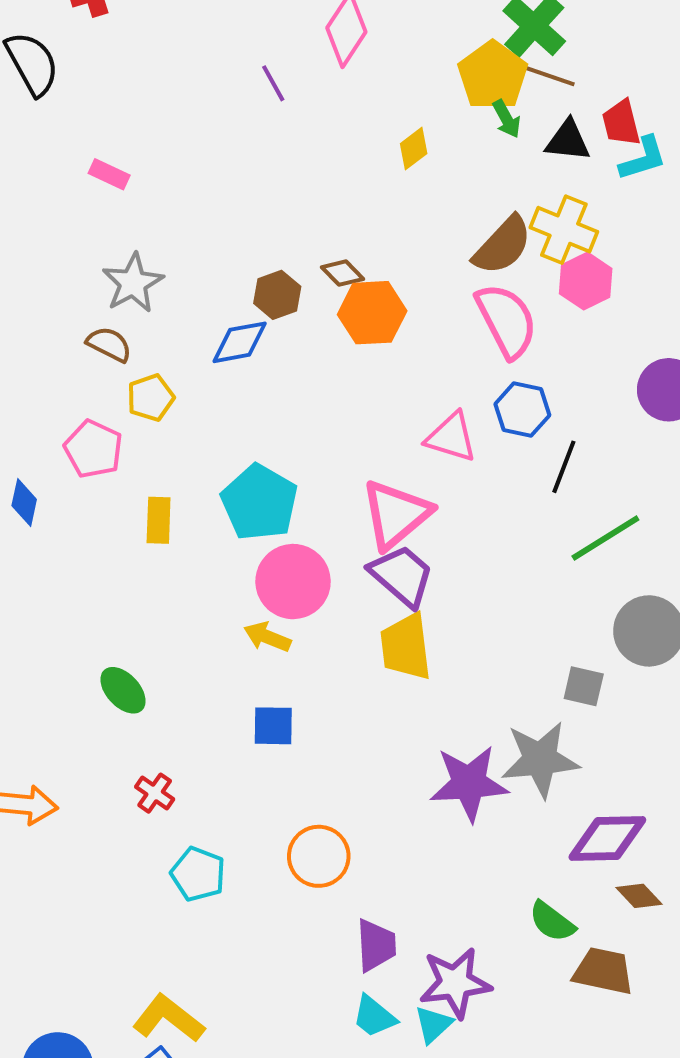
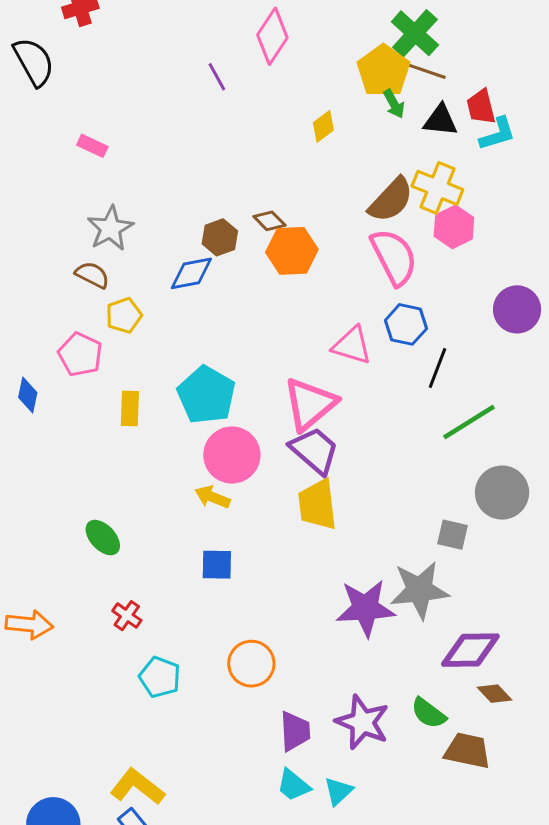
purple star: (455, 983) -> (362, 722), moved, turned 30

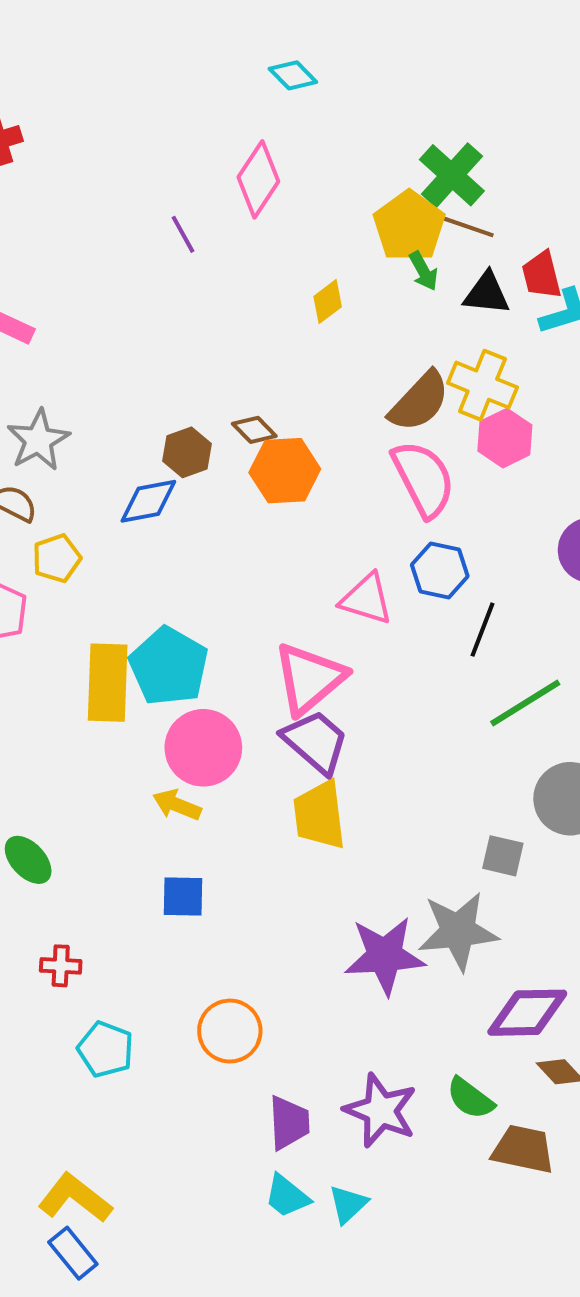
yellow rectangle: (130, 408) -> (108, 683), moved, size x1.6
red cross: (127, 616) -> (61, 966), turned -32

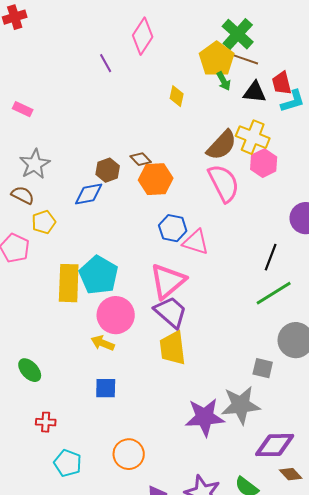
yellow diamond: (328, 302) -> (177, 96), turned -40
blue hexagon: (440, 571) -> (173, 228), moved
black line: (482, 630) -> (271, 257), moved

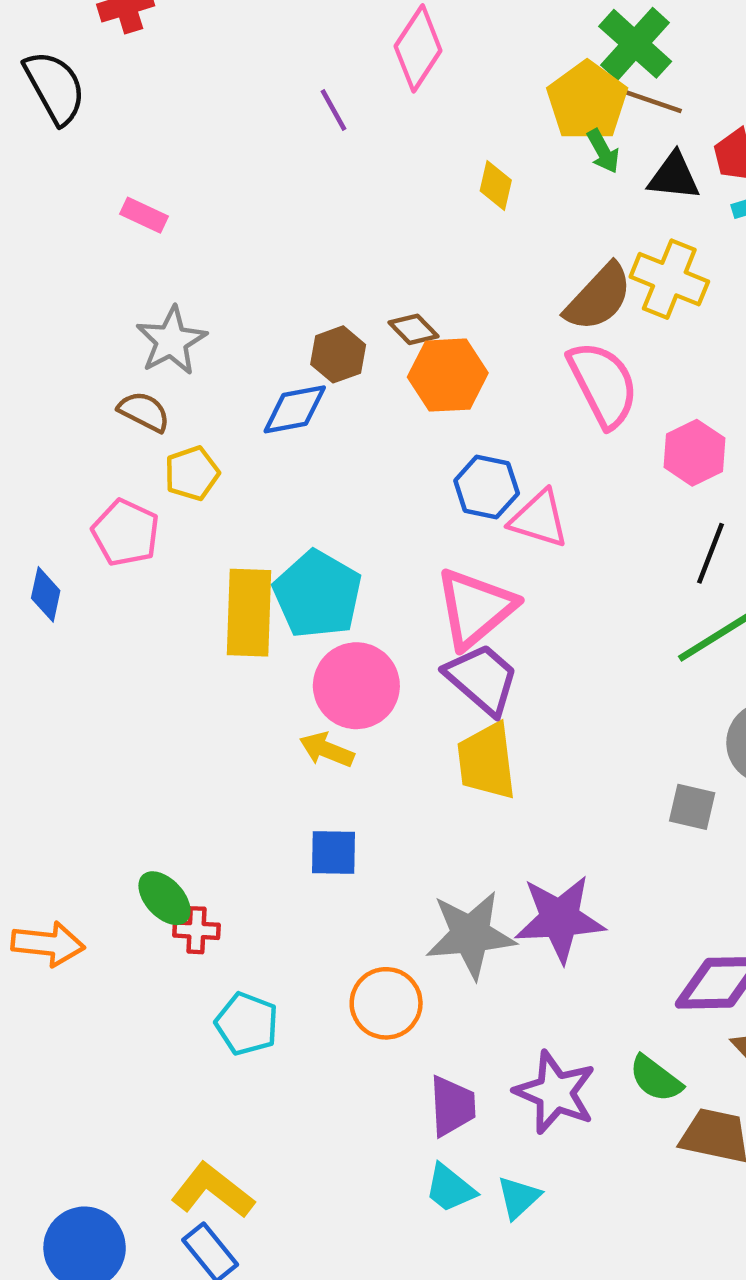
pink hexagon: (264, 163) -> (694, 453), moved
green ellipse: (30, 370) -> (164, 898), moved
gray star: (241, 405) -> (471, 935), moved

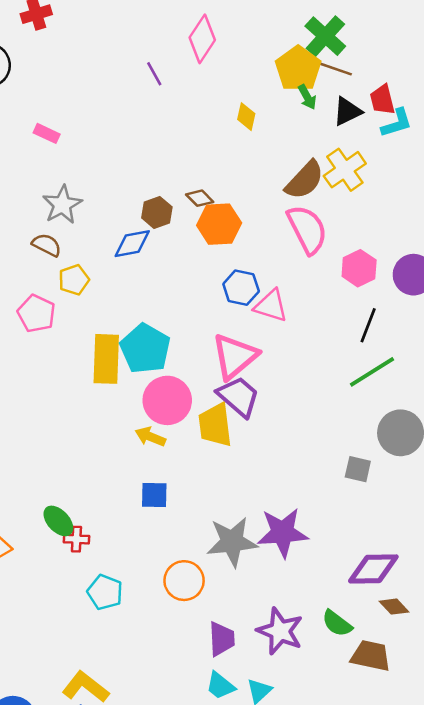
black triangle: (674, 176) -> (347, 111), turned -32
yellow cross: (669, 279) -> (345, 170), turned 33
yellow trapezoid: (487, 761) -> (215, 425), moved

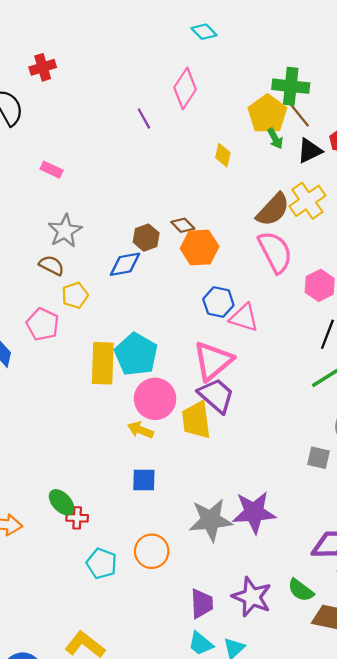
green cross: (325, 36) -> (291, 86), turned -36
brown line: (334, 69) -> (299, 114), turned 32
orange circle: (184, 581) -> (152, 551), moved

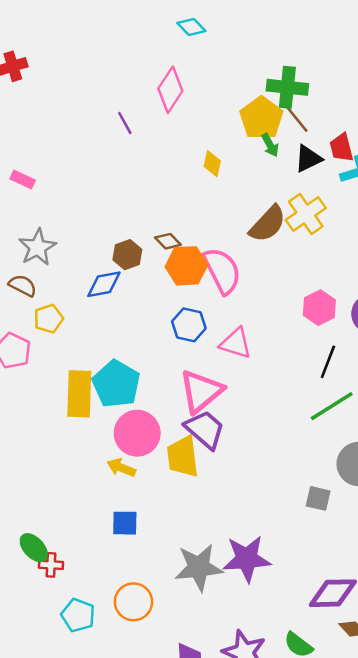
pink semicircle: (275, 252) -> (222, 271), moved
blue hexagon: (218, 302) -> (189, 325), moved

